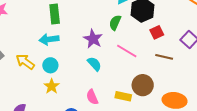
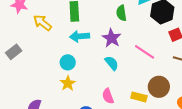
green semicircle: (115, 23) -> (121, 13), moved, turned -35
cyan arrow: (49, 39) -> (79, 36), moved
yellow arrow: (25, 62) -> (42, 23), moved

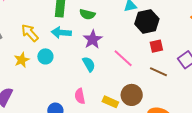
green semicircle: (121, 13) -> (87, 14), moved, turned -77
yellow arrow: (42, 23) -> (30, 33), moved
yellow star: (68, 83) -> (22, 60), moved

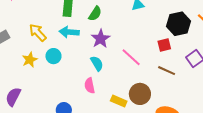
green semicircle: (87, 14) -> (95, 14), turned -70
black hexagon: (147, 21) -> (178, 24), moved
pink semicircle: (80, 96) -> (90, 86), moved

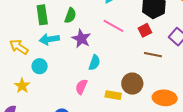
pink line: (131, 57) -> (113, 26), moved
yellow star: (30, 60) -> (22, 86), moved
cyan semicircle: (97, 63) -> (94, 63), moved, turned 63
pink semicircle: (90, 86) -> (81, 87), turned 49

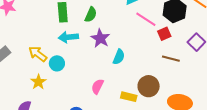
pink line: (113, 26) -> (146, 19), moved
yellow arrow: (19, 47) -> (38, 54), moved
cyan semicircle: (94, 63) -> (119, 57), moved

